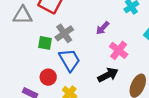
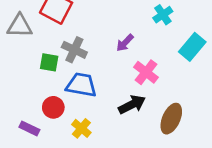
gray cross: (64, 33) -> (74, 50), turned -30
blue trapezoid: (70, 60) -> (81, 85), turned -50

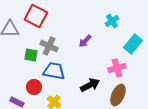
pink cross: (146, 72) -> (117, 68), moved, turned 36

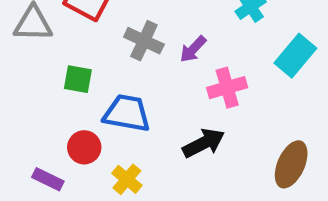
gray cross: (49, 46) -> (144, 41), moved
pink cross: (117, 68) -> (227, 88), moved
brown ellipse: (118, 95) -> (291, 164), moved

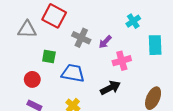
cyan rectangle: (295, 56) -> (155, 45), turned -42
red circle: (84, 147) -> (32, 79), moved

